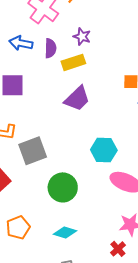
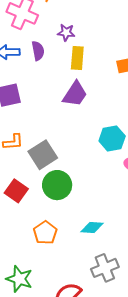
yellow rectangle: (73, 62) -> (77, 58), moved, turned -55
green circle: (63, 187) -> (57, 185), moved

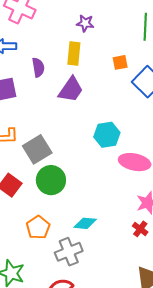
purple star: (66, 32) -> (85, 23), moved
purple semicircle: (38, 51) -> (38, 67), moved
gray cross: (105, 268) -> (69, 252), moved

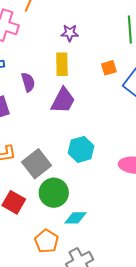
cyan hexagon: (107, 135) -> (81, 149), moved
cyan diamond: (85, 223) -> (75, 218), moved

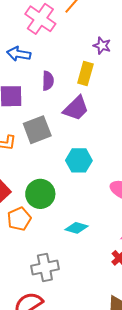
gray square: (37, 164) -> (37, 130), moved
cyan diamond: (75, 218) -> (76, 228), moved
orange pentagon: (46, 241) -> (19, 219), moved

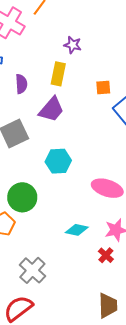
cyan diamond: (76, 228) -> (77, 230), moved
gray cross: (45, 268) -> (32, 270), turned -32

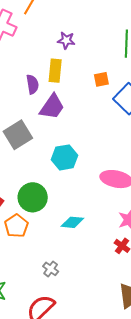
purple semicircle: (21, 84) -> (32, 84), moved
cyan diamond: (77, 230) -> (72, 222), moved
gray cross: (32, 270) -> (51, 269), size x0.6

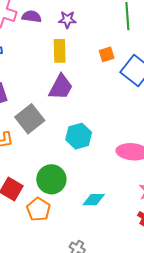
purple semicircle: (32, 84) -> (32, 16), moved, turned -66

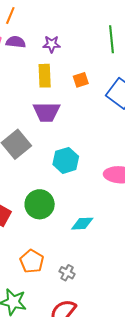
orange square: (107, 54) -> (81, 80), moved
purple trapezoid: (61, 87) -> (47, 112), turned 64
orange pentagon: (38, 209) -> (32, 261), moved

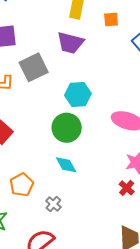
green circle: (40, 204) -> (67, 128), moved
cyan diamond: (82, 224) -> (66, 165), moved, turned 50

